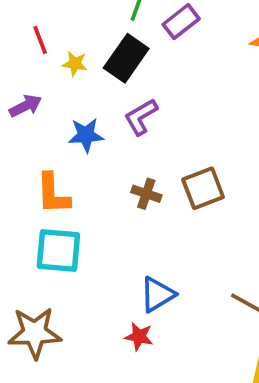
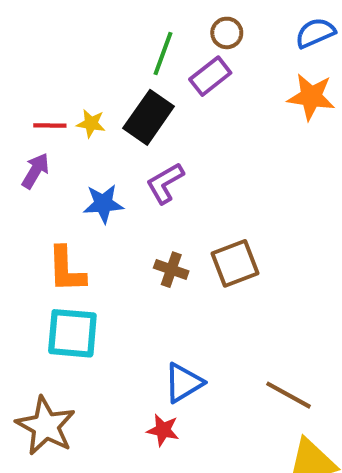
red line: (40, 40) -> (50, 126), moved, turned -68
purple arrow: (25, 106) -> (35, 171), turned -32
brown star: (35, 333) -> (46, 426), turned 30

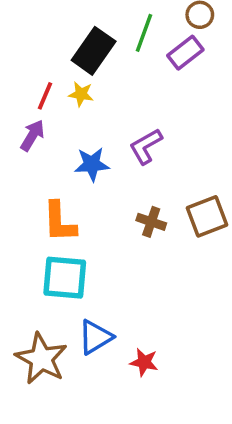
black rectangle: (149, 117) -> (94, 51), moved
red line: (50, 126) -> (45, 96), turned -68
blue triangle: (184, 383) -> (95, 337), moved

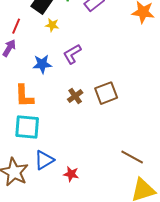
yellow star: (81, 94) -> (52, 25), moved
brown cross: (151, 222) -> (75, 96), turned 35

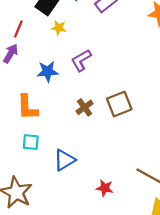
cyan square: (27, 127) -> (31, 142), size x0.6
blue triangle: (44, 160) -> (64, 160), moved
red star: (71, 174) -> (105, 188), moved

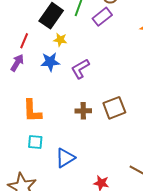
blue star: (48, 72) -> (50, 62), moved
brown cross: (85, 107) -> (83, 111), turned 35

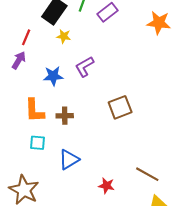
blue star: (50, 62) -> (53, 76), moved
brown cross: (83, 111) -> (65, 116), moved

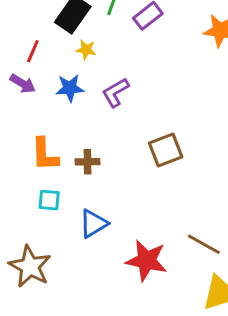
purple arrow: (19, 60) -> (23, 84), turned 90
blue star: (53, 76) -> (70, 88), moved
red star: (107, 186) -> (146, 260), size x1.8

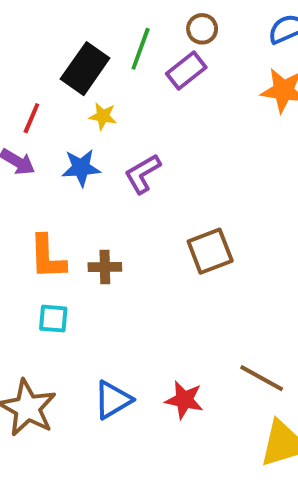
blue triangle: (93, 224) -> (113, 400), moved
red star: (146, 260) -> (184, 400), size x0.7

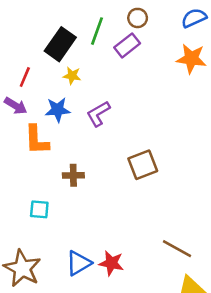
orange L-shape: (47, 257) -> (37, 140), moved
red star: (184, 400) -> (111, 263), moved

